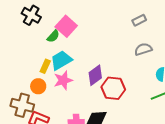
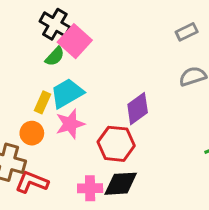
black cross: (31, 15) -> (55, 24), moved
purple diamond: (95, 75) -> (138, 109), moved
red hexagon: (113, 88) -> (116, 144), moved

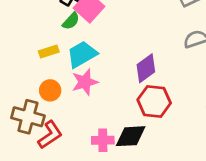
yellow rectangle: (43, 102) -> (49, 52), moved, turned 48
red hexagon: (116, 144) -> (154, 101), moved
red L-shape: (32, 182) -> (50, 135), turned 124

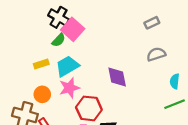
purple diamond: (146, 68) -> (117, 77), turned -65
red hexagon: (154, 101) -> (89, 108), moved

